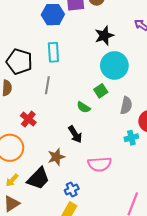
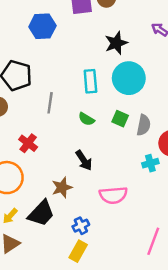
blue hexagon: (53, 15) -> (42, 26), moved
cyan rectangle: (53, 52) -> (90, 81), moved
green square: (101, 91) -> (120, 119), moved, turned -32
green semicircle: (84, 107) -> (86, 119), moved

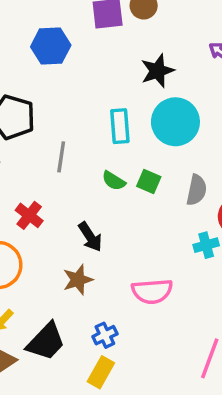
green square: (120, 119) -> (149, 182), moved
black arrow: (84, 160) -> (90, 237), moved
black trapezoid: (41, 213) -> (46, 342), moved

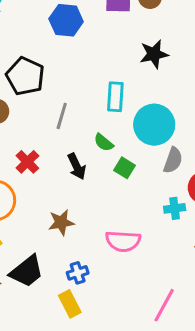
cyan circle: (175, 122) -> (154, 125), moved
green square: (149, 182) -> (125, 168), moved
black arrow: (90, 237) -> (77, 166), moved
yellow rectangle: (101, 372) -> (70, 304), turned -65

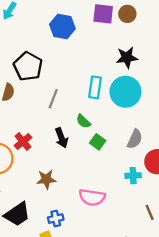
cyan circle: (154, 125) -> (125, 92), moved
red cross: (27, 162) -> (23, 141), moved

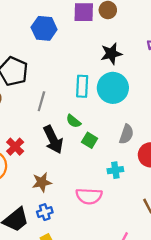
black arrow: (61, 138) -> (53, 139), size x1.4
cyan cross: (133, 176) -> (115, 170), moved
blue cross: (56, 219) -> (45, 212), moved

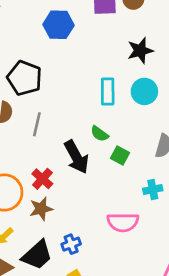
cyan circle: (113, 88) -> (144, 91), size x0.7
gray line: (41, 101) -> (37, 124), moved
red cross: (15, 147) -> (42, 179), moved
brown star: (42, 182) -> (41, 209), moved

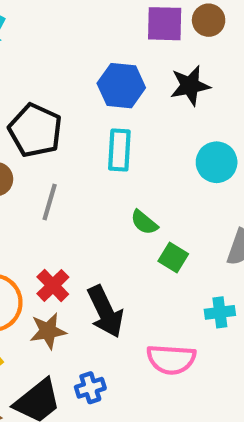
blue hexagon: (58, 25) -> (121, 86), moved
black star: (140, 51) -> (190, 86), moved
cyan rectangle: (108, 91) -> (119, 150), moved
black arrow: (76, 157) -> (105, 312), moved

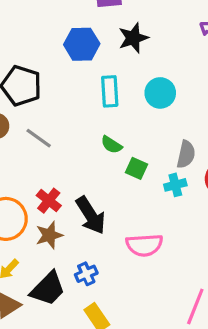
cyan rectangle: (119, 150) -> (110, 91), moved
gray line: (50, 202) -> (39, 138), turned -64
cyan cross: (220, 312) -> (175, 185), moved

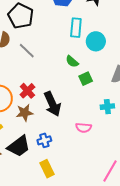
cyan circle: (160, 93) -> (96, 41), moved
green square: (137, 168) -> (86, 79), turned 32
cyan cross: (175, 185) -> (107, 107), moved
pink semicircle: (144, 245) -> (84, 128), size x0.7

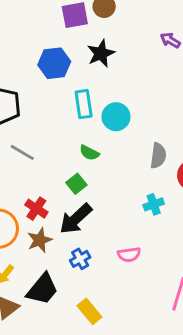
green square: (86, 79) -> (76, 184), moved
black arrow: (52, 104) -> (76, 219), turned 85
pink semicircle: (84, 128) -> (129, 255), moved
blue cross: (44, 140) -> (80, 259), moved

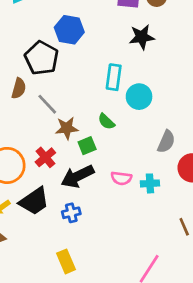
blue hexagon: (54, 63) -> (69, 30), moved
brown star: (40, 240) -> (67, 128), moved
pink semicircle: (129, 255) -> (121, 178), moved
black trapezoid: (42, 289) -> (34, 201), moved

